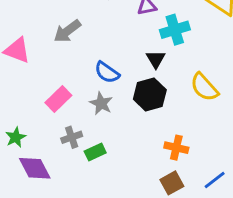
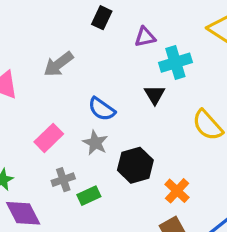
black hexagon: (150, 95) -> (135, 165), moved
orange cross: (176, 148) -> (177, 191), turned 30

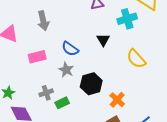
cyan cross: (175, 63) -> (127, 19), moved
gray arrow: (58, 64) -> (43, 21), turned -66
pink rectangle: (49, 138) -> (37, 57), moved, turned 30

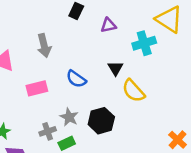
yellow semicircle: (136, 59) -> (133, 91), moved
gray star: (66, 70) -> (69, 117), moved
orange cross: (117, 100) -> (178, 140), moved

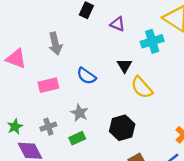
purple triangle: (108, 25) -> (118, 24), turned 35
black hexagon: (101, 121) -> (122, 128), moved
gray cross: (48, 131) -> (48, 127), moved

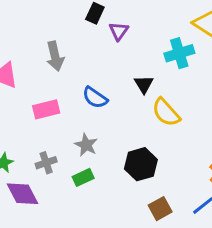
purple triangle: (118, 24) -> (119, 31), moved, turned 42

